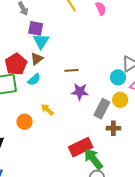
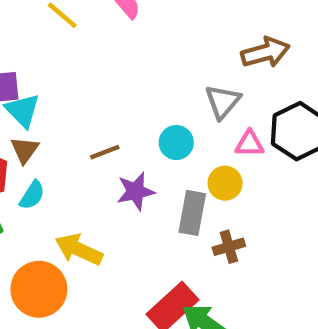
cyan circle: (118, 77) -> (176, 143), moved
yellow arrow: (47, 110) -> (79, 249), size x1.5
orange circle: (25, 122) -> (39, 289), size x1.6

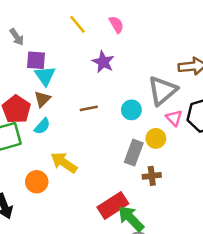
gray triangle: (223, 102) -> (163, 91), size x1.4
pink triangle: (250, 144) -> (174, 118), turned 36
purple star: (136, 191) -> (103, 62), moved, turned 30
orange circle: (39, 289) -> (37, 182), size x0.7

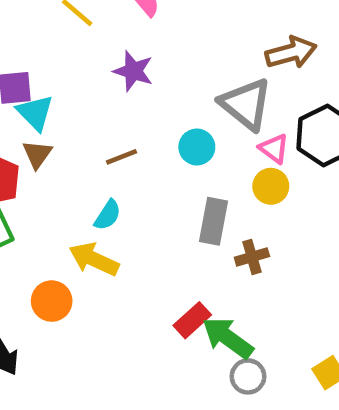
gray triangle: (163, 91) -> (246, 104), turned -32
cyan semicircle: (42, 126) -> (108, 215), moved
yellow circle: (156, 138) -> (271, 186), moved
red rectangle: (113, 205) -> (192, 320), size x0.7

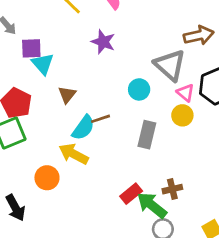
brown triangle: (37, 154) -> (67, 95), moved
brown line: (122, 157) -> (100, 119), moved
cyan semicircle: (108, 215) -> (83, 128), size x1.4
brown cross: (252, 257) -> (172, 189), moved

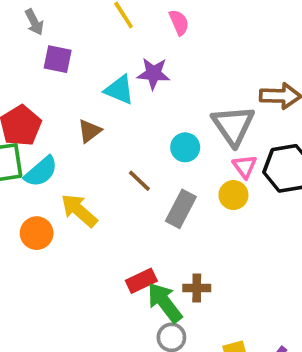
purple star: (103, 42) -> (154, 74), turned -30
cyan triangle: (43, 64) -> (119, 90), moved, turned -40
brown line: (100, 119) -> (139, 181), moved, turned 48
cyan semicircle: (83, 128) -> (41, 172), moved

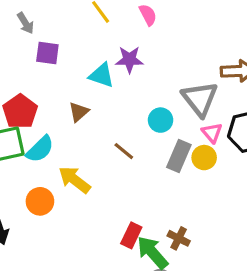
gray rectangle: (181, 209) -> (179, 156), moved
red rectangle: (141, 281) -> (131, 235), turned -35
brown cross: (197, 288) -> (179, 238), turned 30

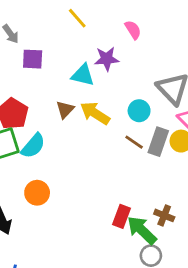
pink semicircle: (148, 15) -> (133, 30), moved
brown line: (124, 151) -> (134, 142), moved
yellow arrow: (75, 180) -> (95, 113), moved

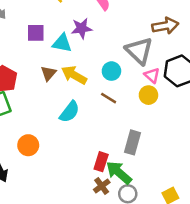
purple square: (33, 59) -> (36, 33), moved
gray rectangle: (158, 142) -> (132, 142), moved
cyan semicircle: (33, 146) -> (70, 112), moved
brown cross: (164, 215) -> (102, 186), moved, turned 35

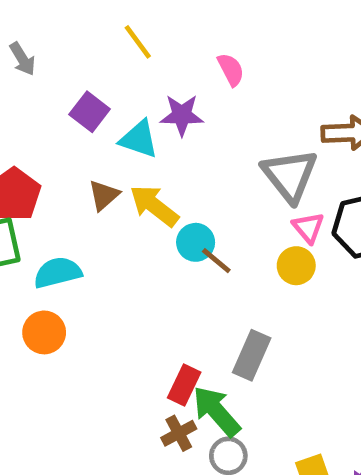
purple square: (36, 33) -> (90, 112), turned 30
cyan circle: (111, 71) -> (196, 242), moved
cyan semicircle: (70, 112) -> (58, 273), moved, turned -150

